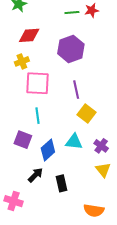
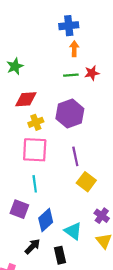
yellow cross: (22, 61) -> (36, 122), moved
cyan triangle: (74, 142) -> (73, 231), moved, turned 30

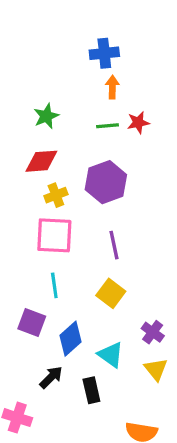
green star: (15, 66) -> (46, 116), moved
yellow square: (86, 182) -> (111, 293), moved

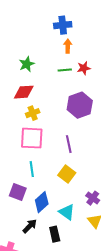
purple hexagon: (106, 182) -> (80, 105), moved

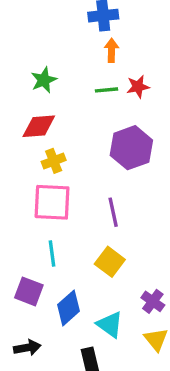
black arrow: (30, 226) -> (27, 348), moved, turned 35

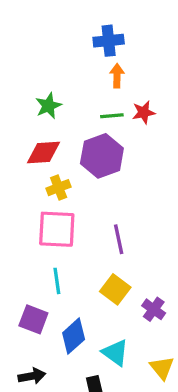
purple hexagon: (131, 148) -> (102, 156), moved
purple cross: (153, 301) -> (154, 309), moved

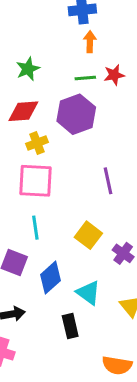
purple line: (119, 239) -> (108, 181), moved

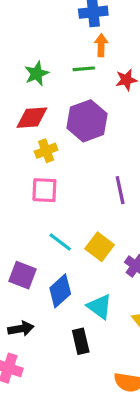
green line: (85, 78) -> (84, 69), moved
pink square: (35, 181) -> (44, 190), size x0.7
cyan line: (35, 228) -> (60, 242), moved, turned -45

